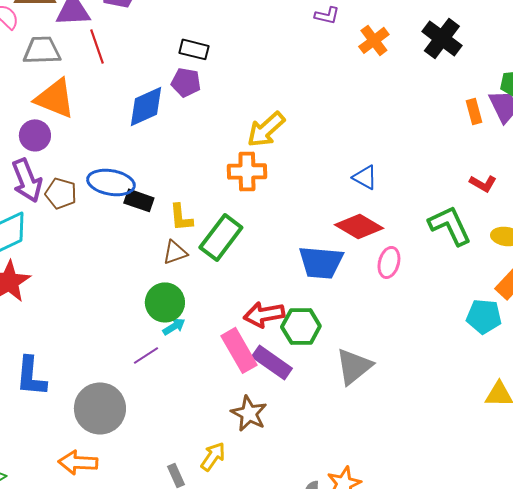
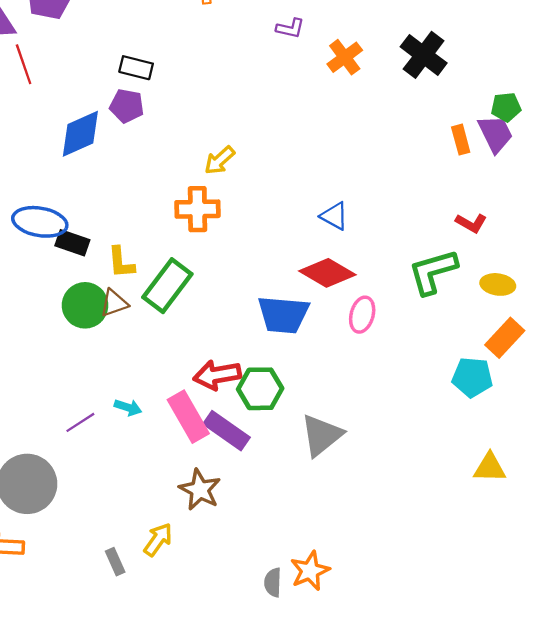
yellow arrow: (266, 129) -> (220, 160), size x0.7
green L-shape: (450, 225) -> (433, 272), turned -81
green circle: (165, 302) -> (85, 305), moved
cyan arrow: (174, 326) -> (128, 407), moved, turned 50

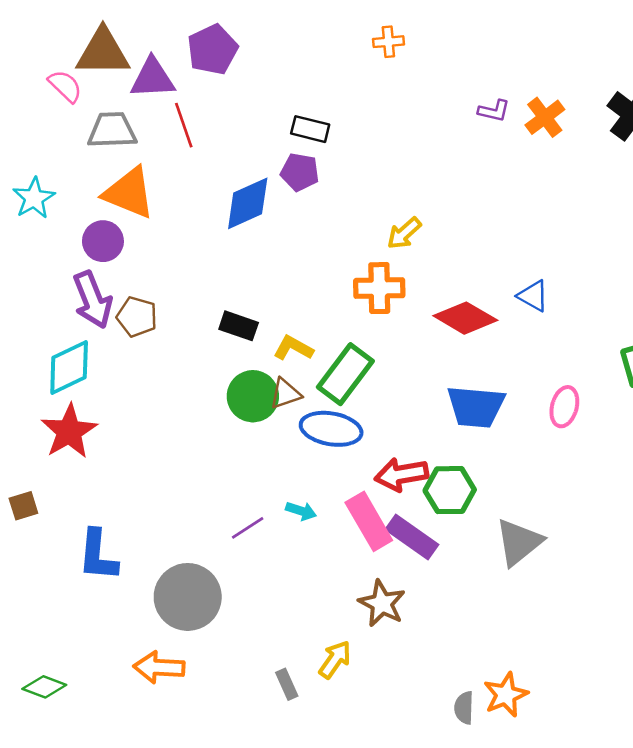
purple L-shape: (290, 28) -> (494, 111), moved
blue ellipse: (40, 222) -> (331, 429), moved
yellow L-shape: (121, 262) -> (293, 348), turned 124
red diamond: (327, 273) -> (465, 318), moved

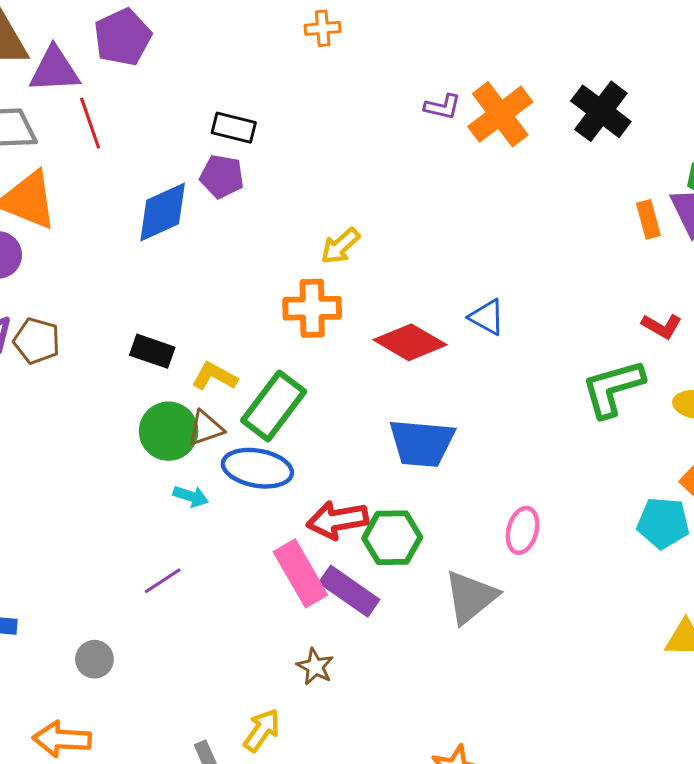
orange cross: (545, 117) -> (500, 114), size x1.4
pink ellipse: (564, 407) -> (522, 530), moved
cyan arrow: (301, 511) -> (191, 496), moved
gray circle: (188, 597) -> (94, 659), size x0.5
brown star: (382, 603) -> (315, 667), size x0.7

